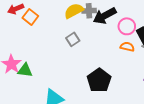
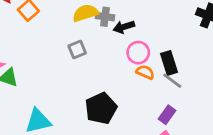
black arrow: (105, 16) -> (124, 27), size x0.7
pink circle: (127, 26) -> (138, 53), moved

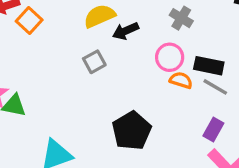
gray cross: (105, 17) -> (181, 18), moved, turned 30
black arrow: (124, 27) -> (126, 31), moved
black rectangle: (169, 63) -> (209, 66), turned -55

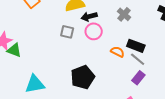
pink circle: (170, 57) -> (94, 31), moved
gray square: (94, 62) -> (67, 32), turned 32
purple rectangle: (213, 129) -> (138, 78), moved

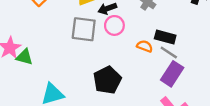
gray square: (67, 32) -> (84, 29), size x1.6
purple rectangle: (138, 78) -> (172, 74), size x1.5

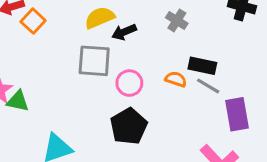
pink circle: (114, 25) -> (129, 83), moved
purple rectangle: (172, 74) -> (237, 114), moved, turned -40

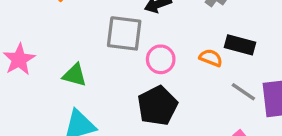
gray line: (208, 86) -> (243, 92), moved
green triangle: (18, 101) -> (75, 75), moved

